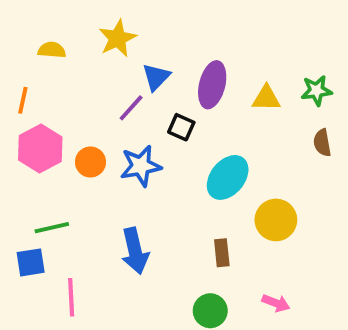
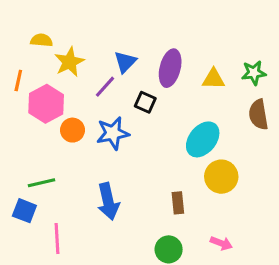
yellow star: (118, 38) -> (69, 62), moved
brown semicircle: (322, 143) -> (258, 115), size x1.4
pink hexagon: (40, 148) -> (46, 104), moved
cyan ellipse: (228, 177) -> (203, 139), moved
blue square: (31, 262) -> (24, 211), turned 30

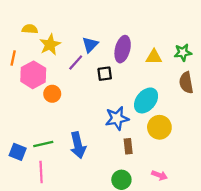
black square: (145, 102) -> (105, 74), turned -32
blue star: (113, 133) -> (117, 118), moved
green line: (42, 183) -> (43, 144), moved

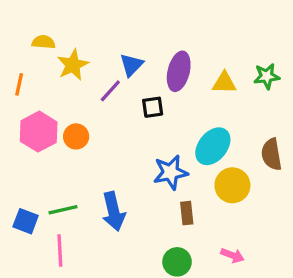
pink hexagon: (33, 75) -> (39, 132), moved
brown semicircle: (186, 83) -> (271, 154), moved

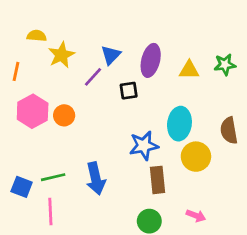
cyan ellipse: (213, 146) -> (179, 124), turned -32
brown rectangle: (187, 213) -> (158, 180), size x1.4

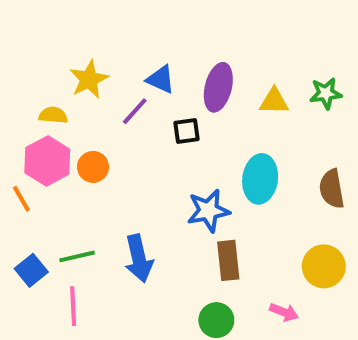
yellow semicircle: (37, 36) -> (53, 115), moved
blue triangle: (111, 55) -> (161, 79), turned -50
orange line: (16, 71) -> (21, 199), moved, turned -42
yellow circle: (196, 157) -> (324, 266), moved
blue square: (22, 187) -> (31, 270), turned 30

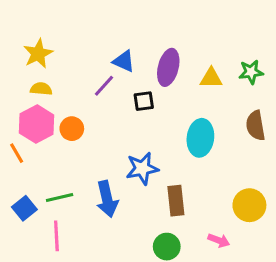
yellow star: (89, 79) -> (38, 54), moved
brown semicircle: (332, 189) -> (256, 126), moved
blue star: (208, 211) -> (142, 168), moved

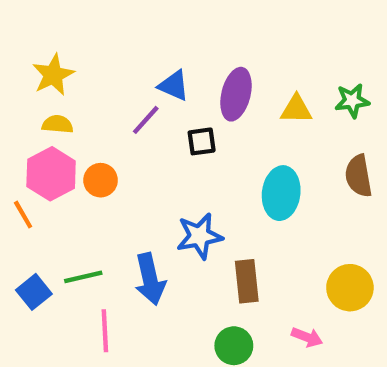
pink line: (56, 236) -> (105, 331), moved

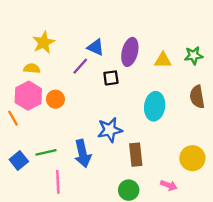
yellow star: (53, 75) -> (44, 42), moved

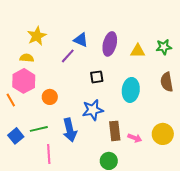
black square: (111, 78) -> (97, 77), moved
orange circle: (55, 99) -> (50, 97), moved
pink arrow: (169, 185) -> (135, 138), moved

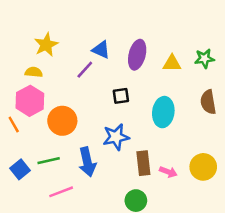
orange circle: (50, 97) -> (62, 121), size x1.5
pink line: (49, 154) -> (61, 192), turned 72

